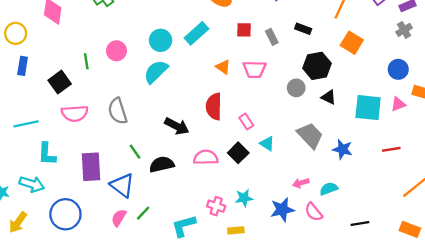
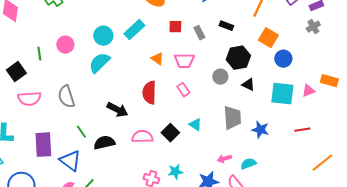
blue circle: (398, 69) -> (283, 59), moved
pink rectangle: (246, 121) -> (183, 90), moved
gray trapezoid: (310, 135) -> (232, 118), turned 40

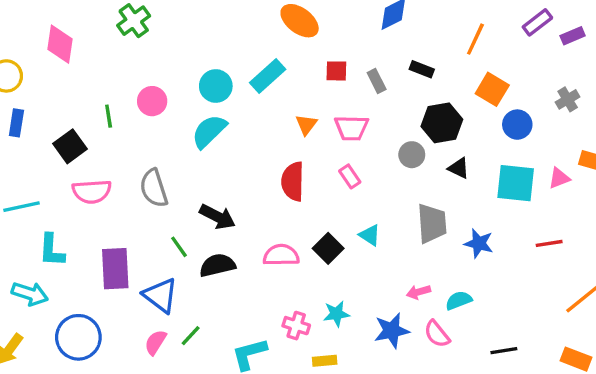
gray cross: (313, 27) -> (568, 99), moved
orange triangle: (157, 59) -> (306, 125), turned 32
black arrow: (117, 110) -> (217, 217), moved

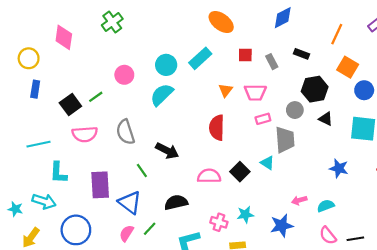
green line: (109, 116) -> (96, 97), moved, turned 64
pink rectangle: (350, 176) -> (263, 119), moved, turned -72
gray trapezoid: (432, 223) -> (285, 140), moved
black semicircle: (217, 265) -> (176, 202), moved
pink semicircle: (437, 334) -> (328, 235), moved

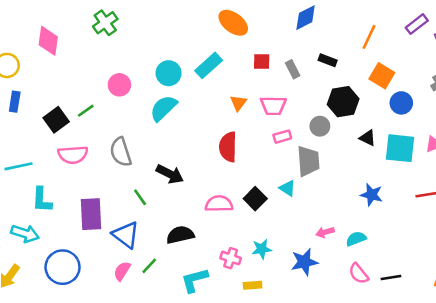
black triangle: (326, 119) -> (368, 138), moved

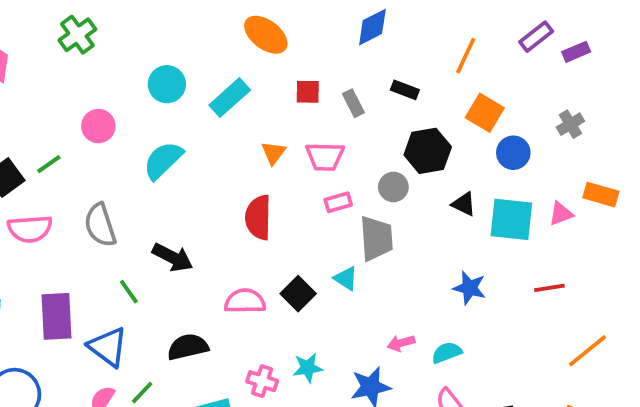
cyan circle: (169, 73) -> (167, 84), moved

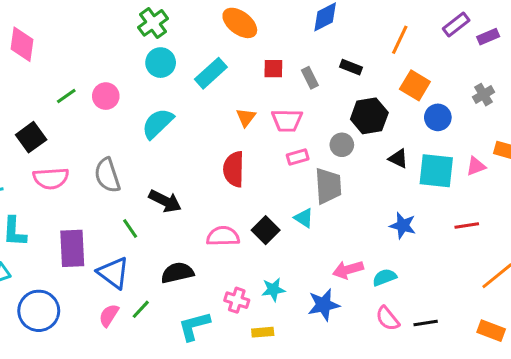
green cross: (77, 35) -> (153, 23), moved
green line: (49, 164) -> (66, 96), moved
pink arrow: (401, 343) -> (348, 270), size x1.4

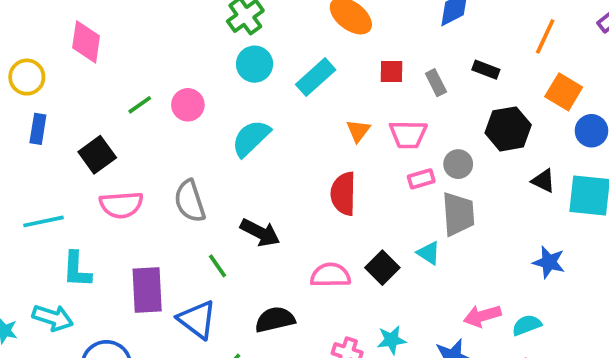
gray circle: (342, 145) -> (458, 164), moved

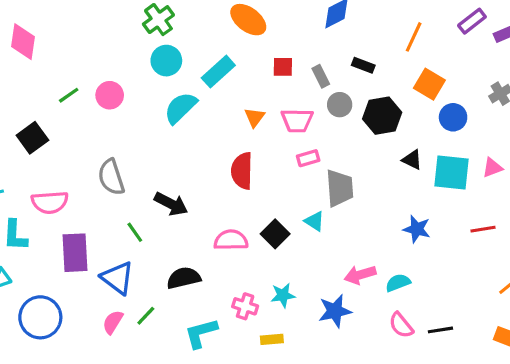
cyan semicircle: (251, 138) -> (181, 108), moved
gray circle: (458, 164) -> (340, 105), moved
pink semicircle: (121, 205) -> (50, 202), moved

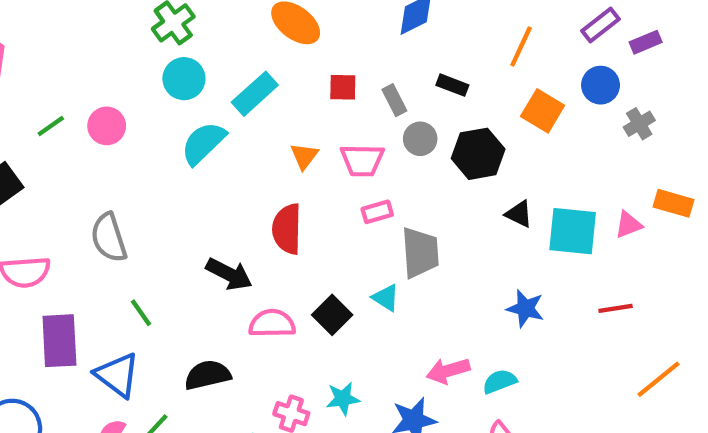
blue circle: (453, 117) -> (601, 85), moved
black arrow: (171, 204) -> (229, 274), moved

